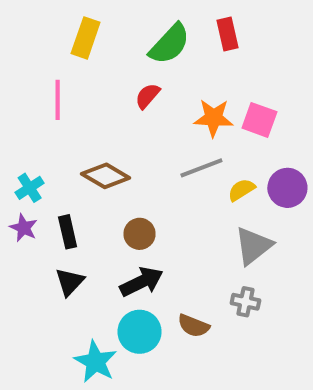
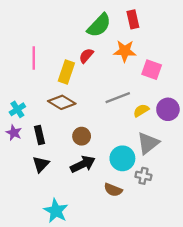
yellow rectangle: (86, 38) -> (66, 72), moved
orange star: (213, 118) -> (125, 51), moved
cyan circle: (140, 332) -> (122, 158), moved

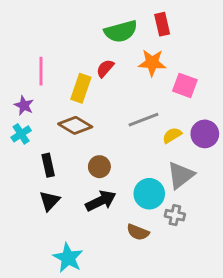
green semicircle: (99, 25) -> (121, 31), turned 32
purple star: (14, 133) -> (24, 105), moved

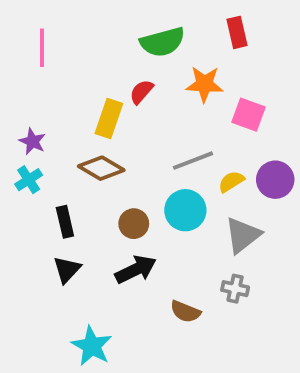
red rectangle: (162, 24) -> (237, 32), moved
pink line: (41, 71) -> (42, 48), moved
cyan circle: (149, 194) -> (185, 210), moved

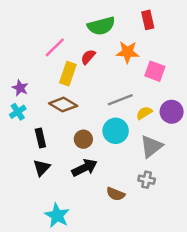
pink line: (42, 48) -> (55, 47), moved, turned 45

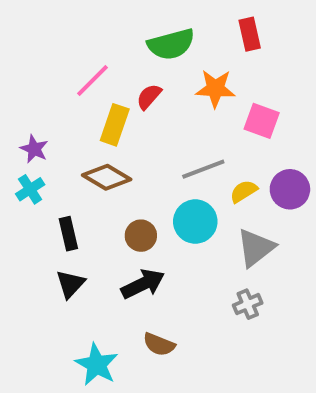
gray cross: (147, 180) -> (248, 304), turned -35
brown semicircle: (116, 194) -> (159, 344), moved

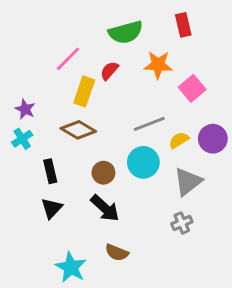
pink square: (262, 121) -> (192, 88), turned 30
black arrow: (143, 284) -> (105, 208), turned 68

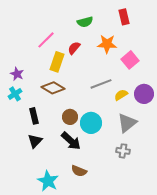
green semicircle: (126, 32) -> (85, 22), size x0.7
cyan circle: (143, 162) -> (91, 123), moved
gray cross: (182, 223) -> (123, 151), turned 32

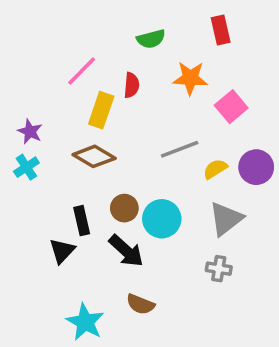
red semicircle: (74, 48) -> (131, 85), turned 144
black rectangle: (34, 116) -> (82, 221), moved

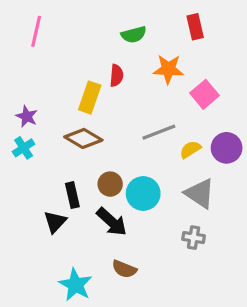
pink line: (82, 71) -> (36, 31), moved, turned -32
gray triangle: (226, 219) -> (200, 193), turned -48

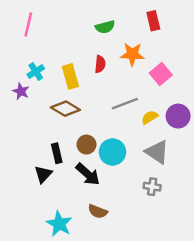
red semicircle: (116, 75) -> (100, 64), moved
yellow rectangle: (90, 98) -> (70, 76), turned -35
cyan cross: (24, 148) -> (36, 72), moved

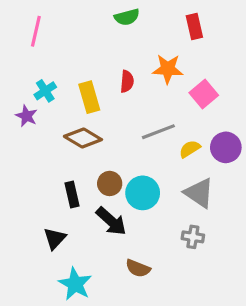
green semicircle: (105, 27) -> (127, 17), moved
black triangle: (43, 174) -> (55, 238), moved
brown semicircle: (98, 211) -> (138, 268), moved

